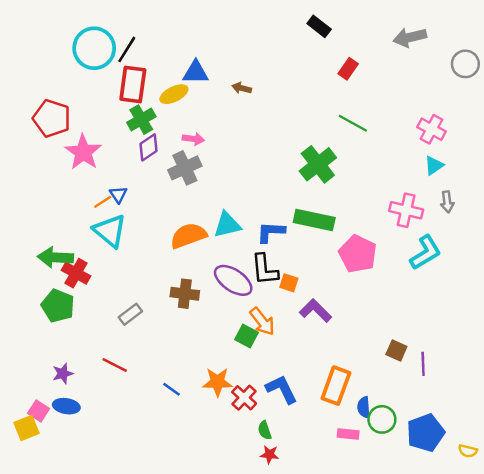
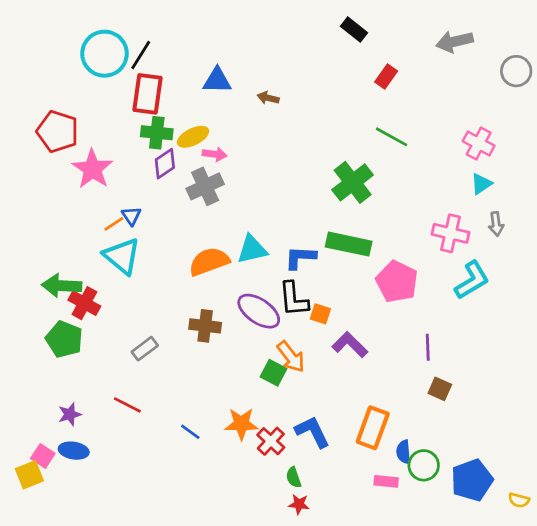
yellow ellipse: (174, 94) -> (193, 137), moved
green cross: (141, 120) -> (157, 133), turned 36
purple line: (423, 364) -> (428, 347), moved

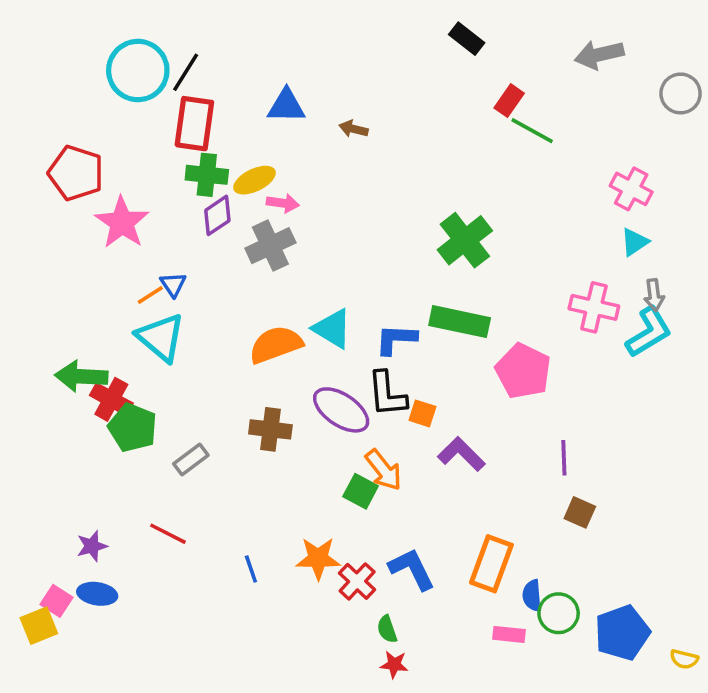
green line: (391, 137) -> (532, 131), moved
cyan triangle: (252, 249) -> (332, 329), turned 44
cyan L-shape: (472, 280) -> (649, 332), moved
green pentagon: (64, 339) -> (133, 428), moved
blue line: (190, 432) -> (251, 569), turned 35

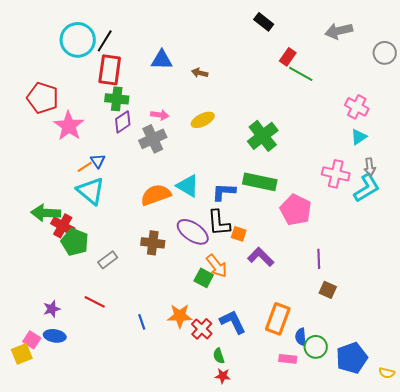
yellow ellipse: (255, 180) -> (203, 120), moved

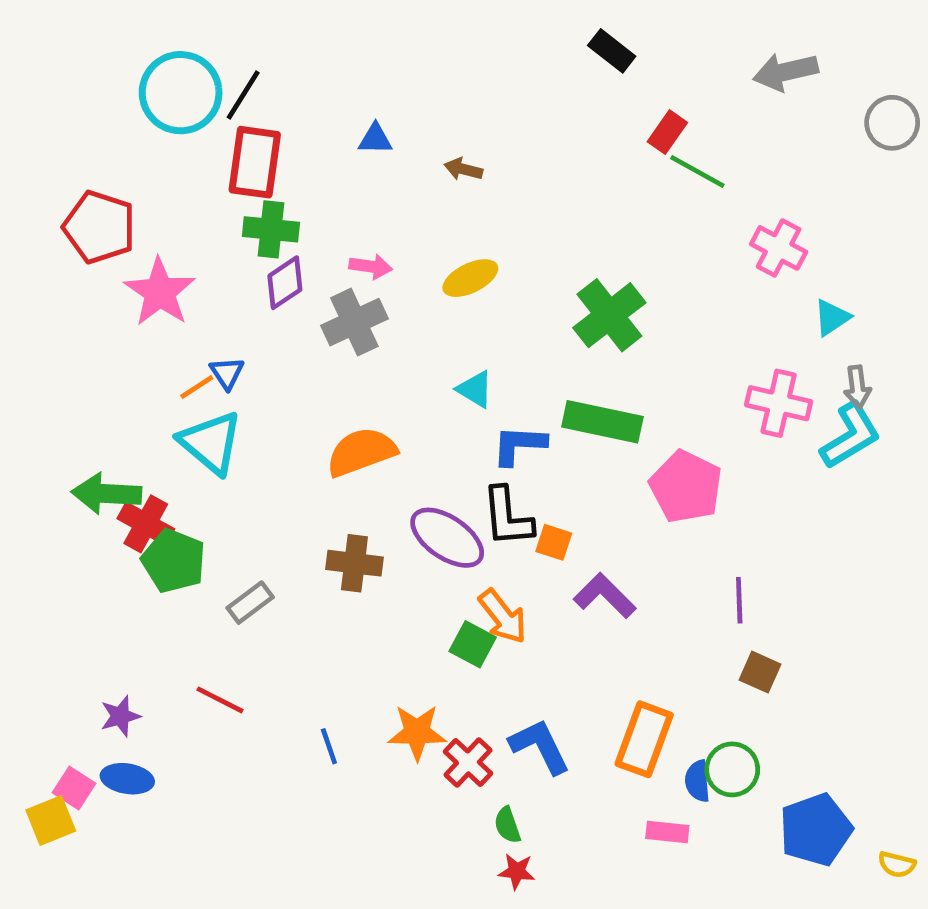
blue triangle: (162, 60) -> (375, 139), size x0.7
pink cross: (357, 107) -> (779, 248), moved
cyan triangle: (188, 186) -> (475, 389), moved, size x0.7
green circle: (316, 347) -> (732, 769), moved

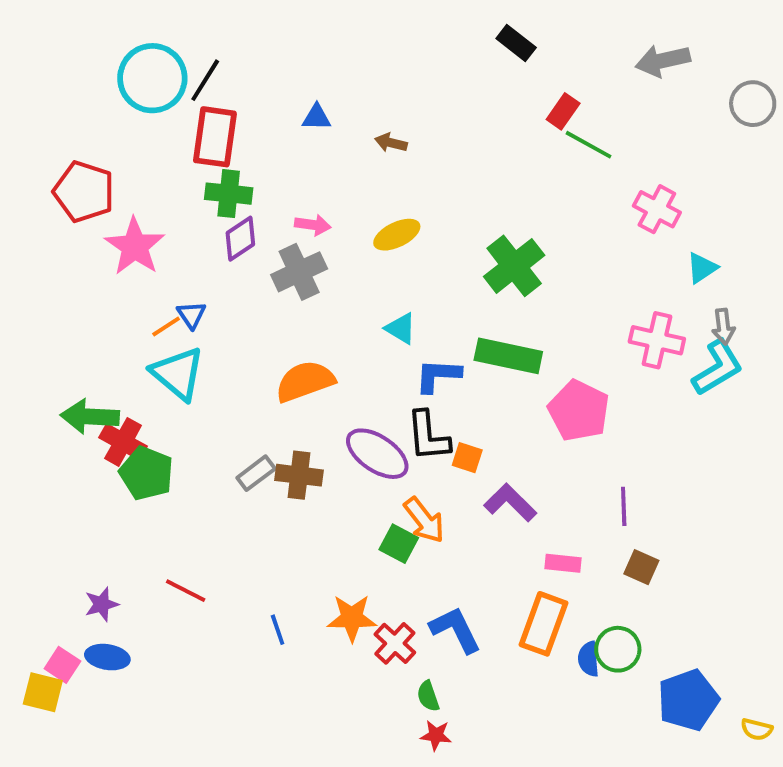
gray rectangle: (250, 603) -> (256, 473), moved
yellow square: (51, 820) -> (43, 692), turned 36
pink rectangle: (667, 832) -> (563, 563), moved

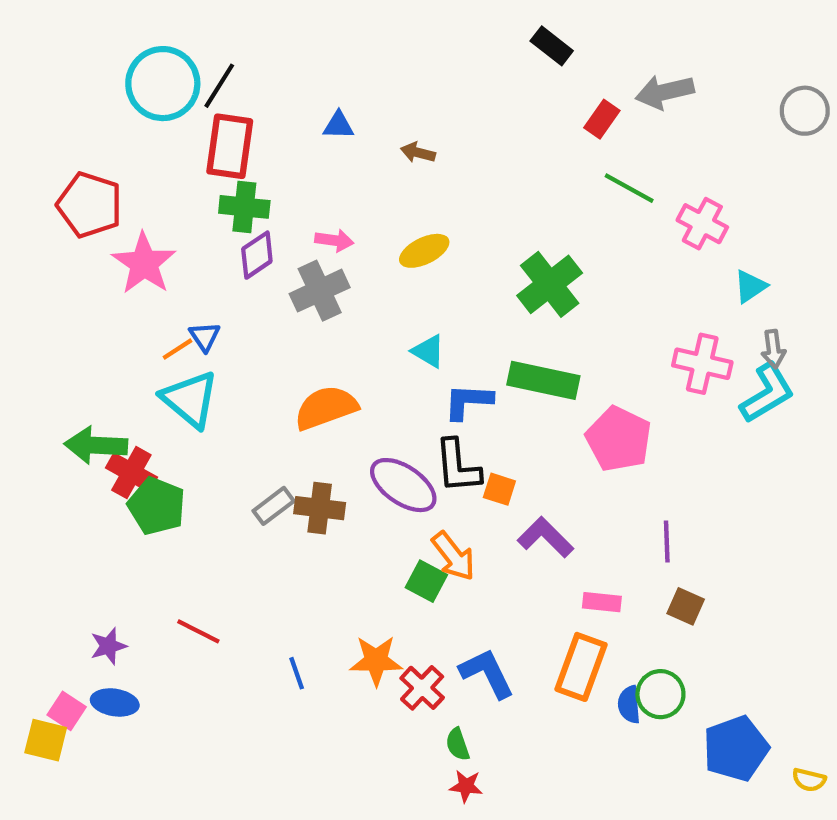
gray arrow: (663, 61) -> (665, 92), moved
green line: (588, 145) -> (629, 188), moved

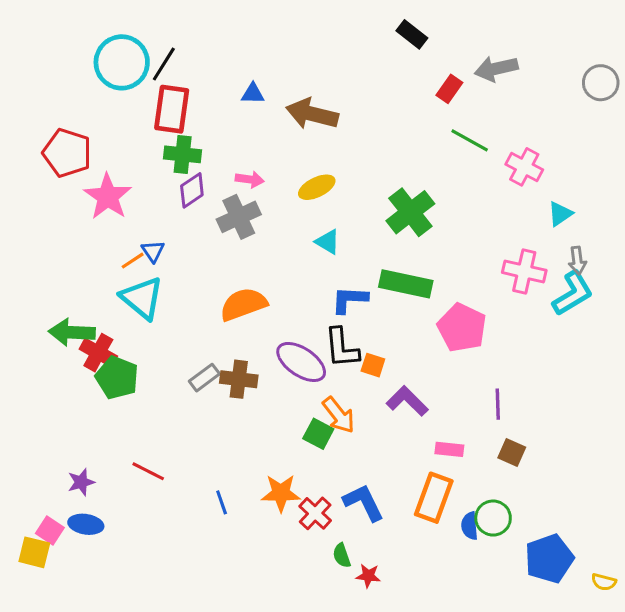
brown arrow: (418, 153) -> (312, 114), size x2.0
cyan triangle: (428, 351) -> (328, 242), moved
red star: (466, 786) -> (368, 576), moved

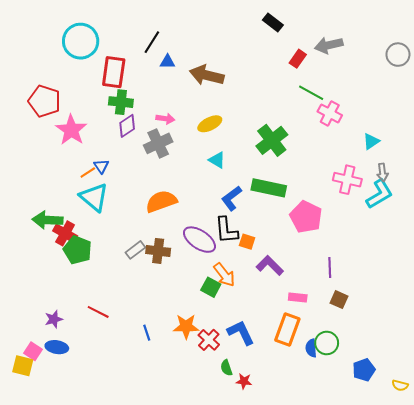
black line: (164, 64) -> (152, 42), moved
pink cross: (524, 167) -> (330, 113), moved
blue L-shape: (350, 300) -> (232, 198), turned -40
blue pentagon: (549, 559) -> (364, 370), size x0.7

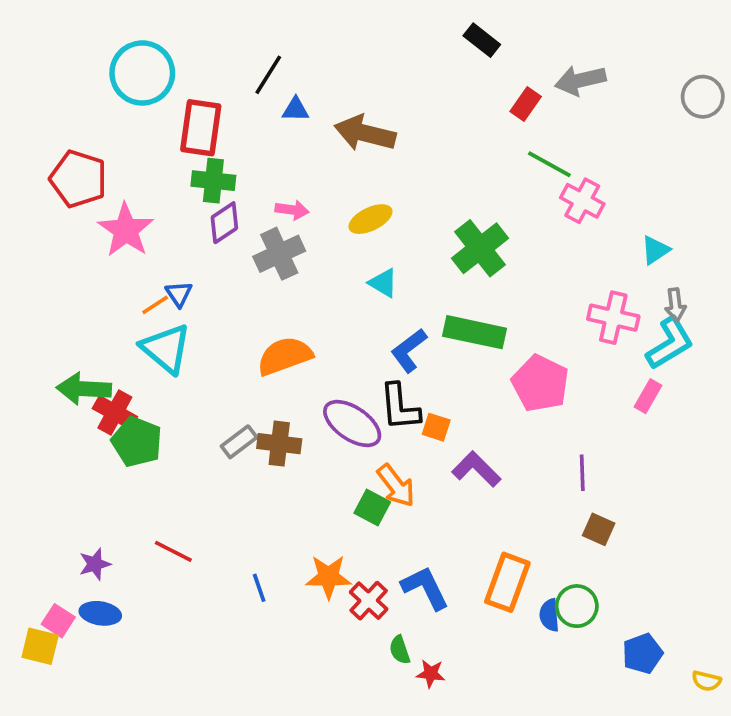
pink rectangle: (298, 297) -> (648, 396), moved, turned -66

